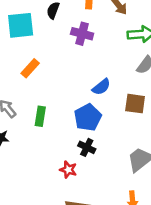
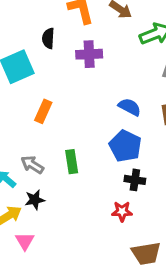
blue semicircle: (101, 87) -> (130, 107), turned -96

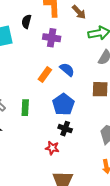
blue semicircle: (130, 107) -> (67, 70), moved
orange rectangle: (43, 111) -> (45, 74), moved

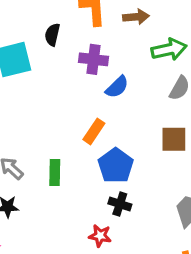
brown arrow: (79, 12) -> (136, 17), turned -49
blue semicircle: (67, 70) -> (117, 87), moved, turned 98
orange rectangle: (45, 74) -> (94, 131), moved

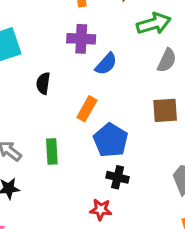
black semicircle: (52, 35) -> (43, 83), moved

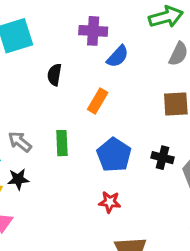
blue pentagon: (111, 140) -> (114, 155), moved
black cross: (118, 177) -> (162, 158), moved

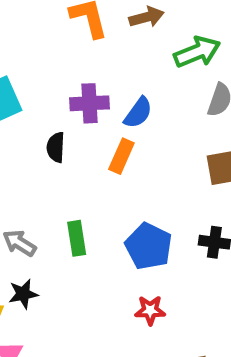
purple cross: (93, 31) -> (89, 103), moved
orange rectangle: (98, 101) -> (121, 156), moved

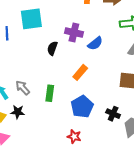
orange rectangle: (121, 156) -> (80, 72), moved

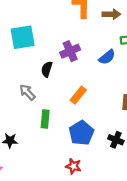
purple cross: (74, 33) -> (70, 51), turned -36
blue semicircle: (95, 43) -> (107, 57), moved
gray arrow: (23, 88) -> (27, 92), moved

